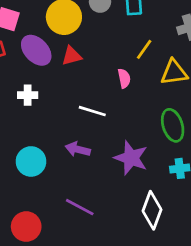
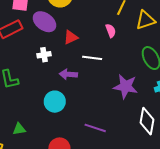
red triangle: (72, 56) -> (71, 37), moved
purple arrow: (78, 149) -> (68, 74), moved

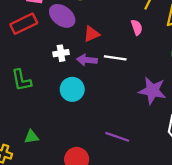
purple arrow: (68, 74) -> (87, 60), moved
cyan circle: (55, 102) -> (72, 89), moved

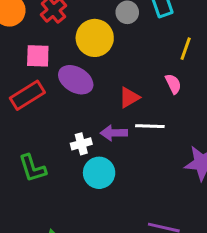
red triangle: (92, 34) -> (129, 97), moved
white cross: (61, 53) -> (81, 144), moved

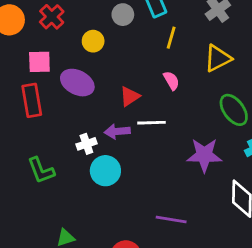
yellow circle: (95, 38) -> (93, 41), size x0.6
yellow line: (186, 49) -> (171, 38), moved
red rectangle: (27, 95) -> (32, 100), turned -64

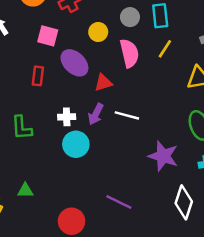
pink semicircle: (171, 81) -> (129, 53), moved, size x1.6
red triangle: (130, 96) -> (103, 83), moved
red rectangle: (32, 100) -> (38, 76), moved, size x0.7
purple arrow: (117, 131) -> (96, 114), turned -75

